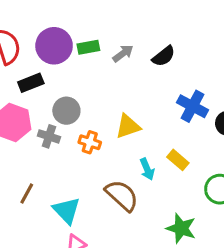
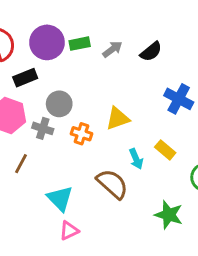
brown line: (27, 194) -> (21, 164), moved

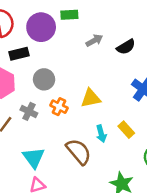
green rectangle: (80, 44) -> (69, 15), moved
gray cross: (43, 128) -> (29, 111), moved

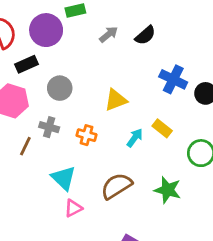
orange cross: (59, 107) -> (86, 135), moved
cyan arrow: (101, 134) -> (135, 138), turned -119
brown semicircle: (79, 152) -> (116, 186), moved, turned -72

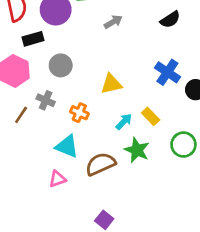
black semicircle: (145, 35) -> (170, 20), moved
cyan triangle: (64, 178) -> (67, 146), moved, turned -30
green star: (168, 190) -> (137, 150), moved

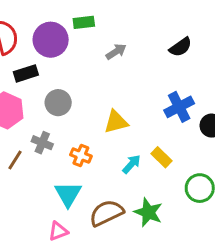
blue cross: (167, 72) -> (179, 107), turned 30
cyan triangle: (67, 146) -> (68, 194), turned 40
green star: (137, 150) -> (148, 212), moved

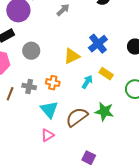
blue cross: (179, 107) -> (98, 44), moved
gray cross: (42, 143) -> (29, 87), moved

